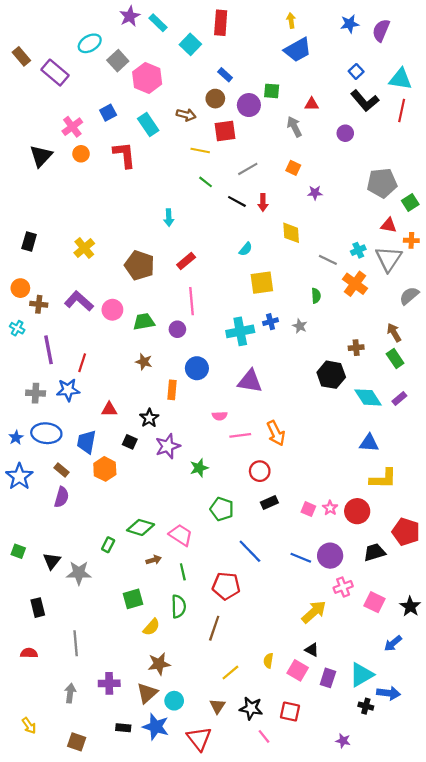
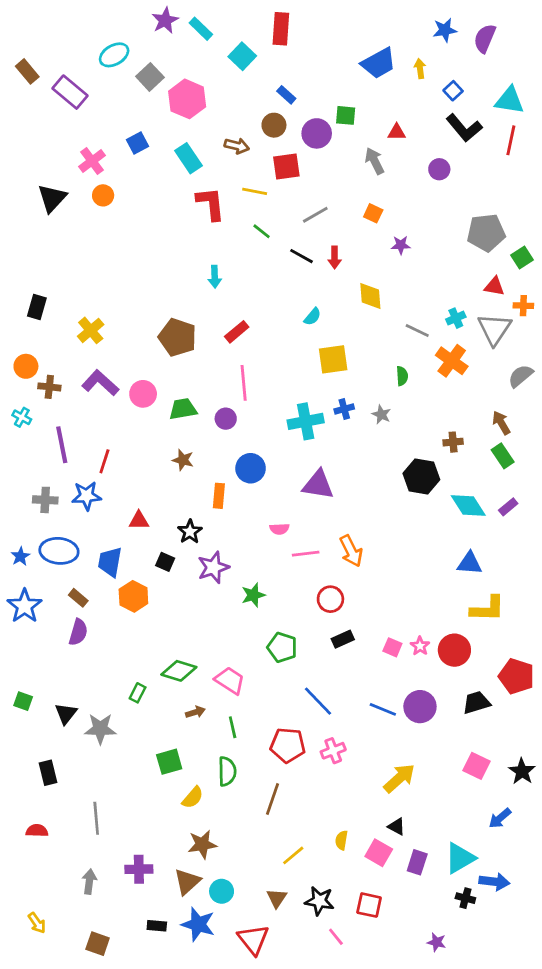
yellow arrow: (291, 21) -> (420, 69), moved
red L-shape: (124, 155) -> (211, 204), moved
yellow cross: (84, 248) -> (91, 330), moved
pink cross: (343, 587) -> (333, 751), moved

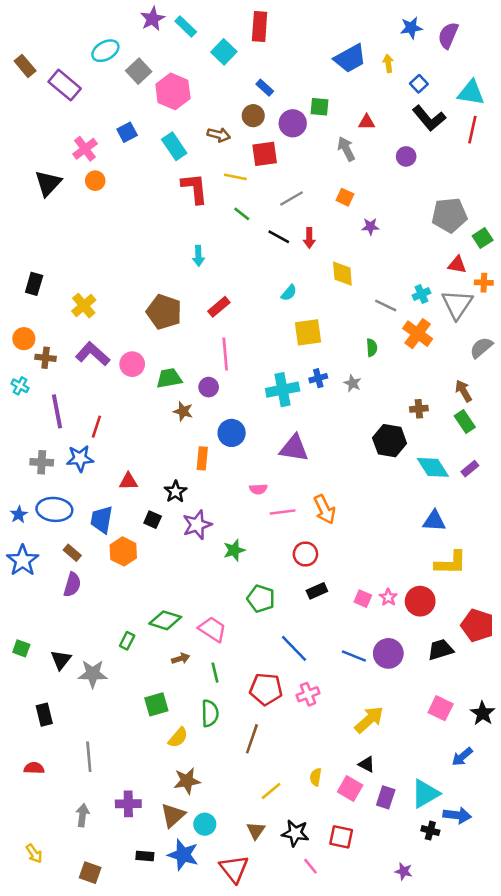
brown star: (183, 460) -> (183, 411), moved

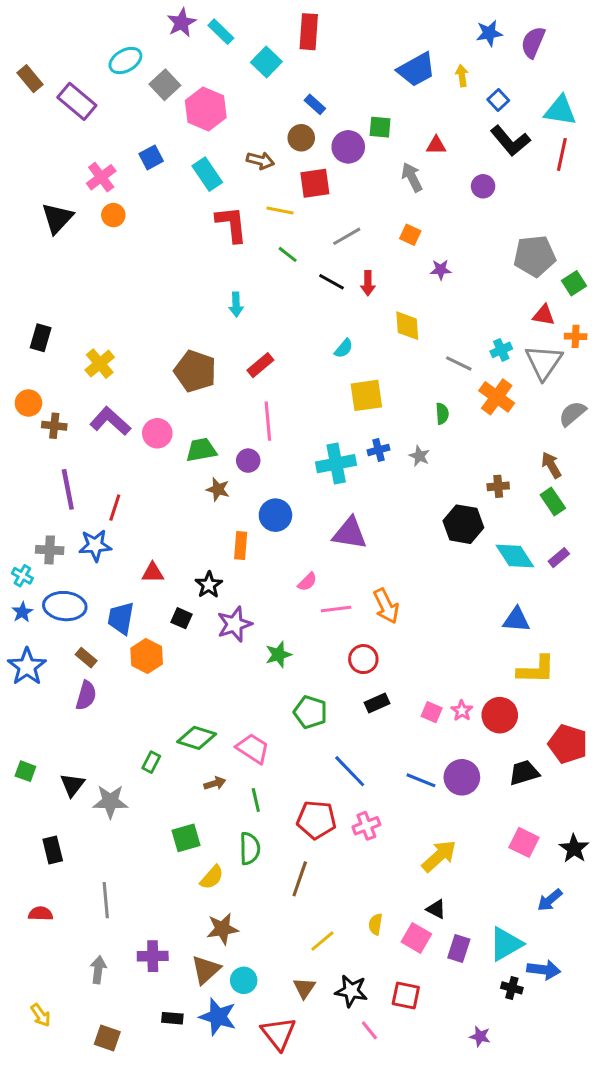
cyan cross: (20, 386) -> (22, 576), moved
pink semicircle: (258, 489) -> (307, 582), turned -42

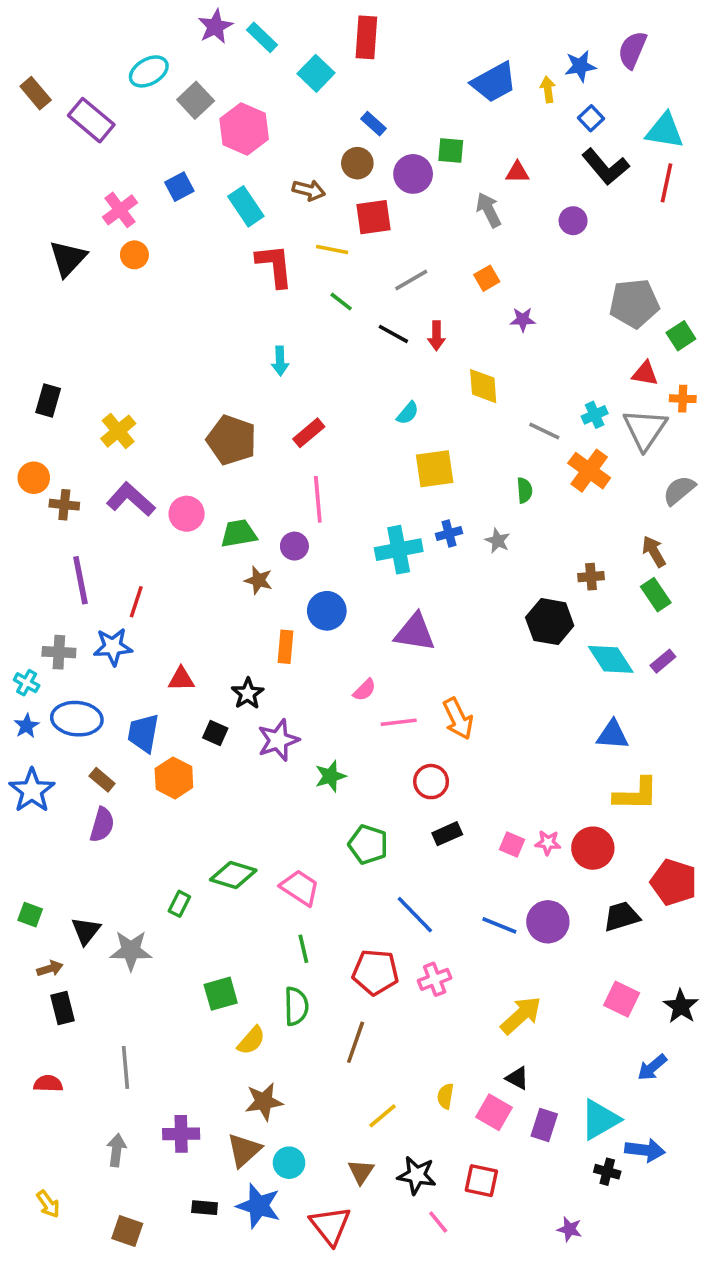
blue star: (489, 33) -> (580, 66), moved
orange square: (410, 235) -> (487, 278), turned 35
pink star: (462, 711) -> (548, 843), turned -30
brown arrow: (215, 783) -> (50, 969), moved

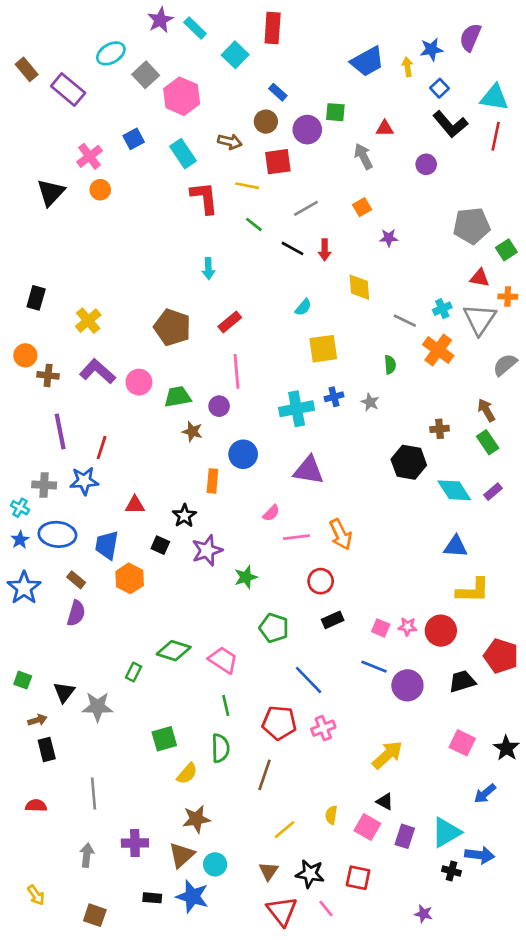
blue line: (499, 925) -> (374, 667), moved
red triangle: (330, 1226) -> (282, 911), moved

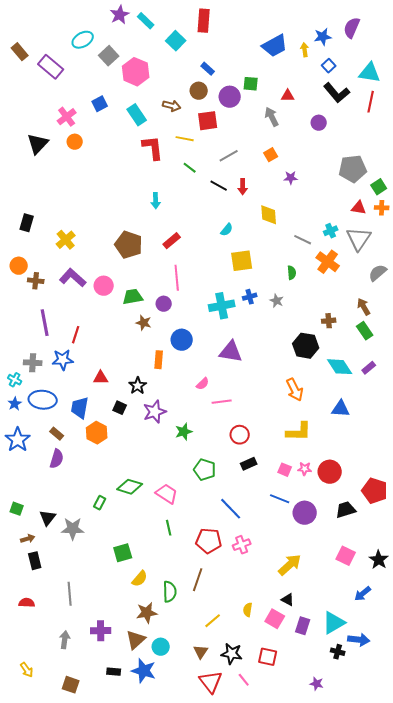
orange cross: (508, 297) -> (382, 208), moved
orange arrow: (341, 534) -> (295, 390), moved
yellow L-shape: (473, 591) -> (299, 432), moved
green semicircle: (220, 748) -> (170, 592), moved

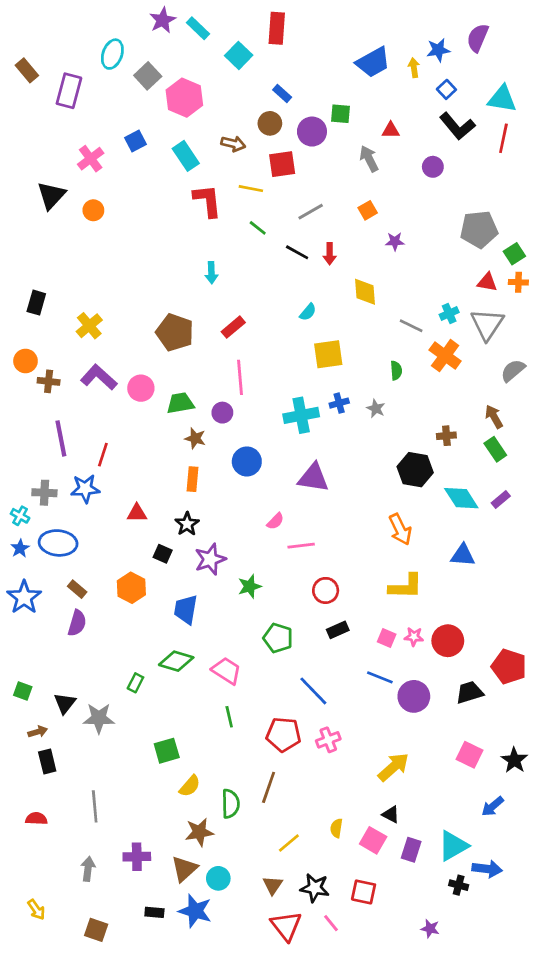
cyan ellipse: (83, 40) -> (112, 54), turned -40
purple rectangle: (51, 67) -> (69, 91), turned 65
orange circle: (75, 142) -> (93, 210), moved
orange rectangle: (159, 360) -> (192, 479), moved
blue trapezoid: (80, 408) -> (186, 609), moved

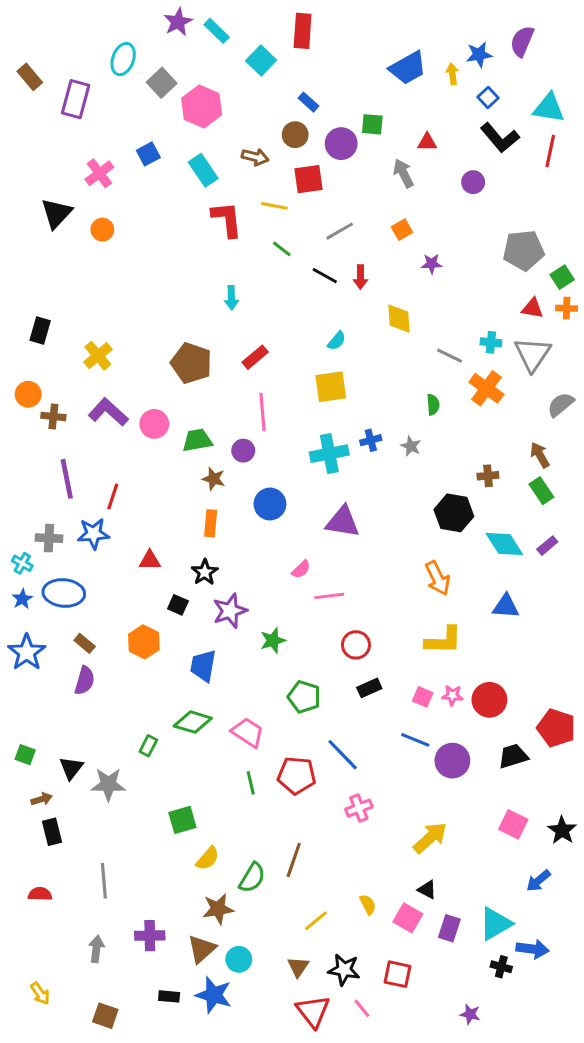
cyan cross: (449, 313) -> (491, 342), turned 30
yellow square: (328, 354) -> (331, 387), moved
red pentagon: (283, 734) -> (297, 775), moved
green semicircle: (231, 804) -> (252, 878), turned 32
yellow semicircle: (336, 828) -> (368, 904), turned 144

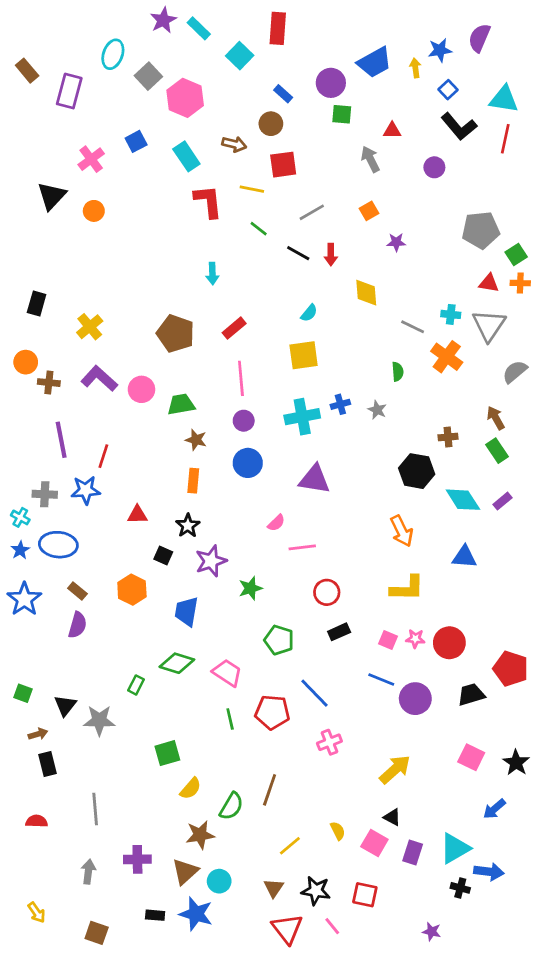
purple circle: (341, 144) -> (331, 83), moved
purple circle: (243, 451) -> (244, 421), moved

